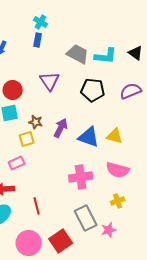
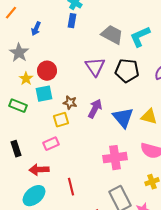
cyan L-shape: (106, 56) -> (140, 37), turned 150
purple triangle: (50, 81) -> (95, 67), moved
blue triangle: (89, 137) -> (123, 118), turned 30

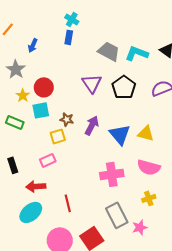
cyan L-shape: (140, 37) -> (137, 53), turned 45
black pentagon: (127, 71) -> (124, 87), turned 30

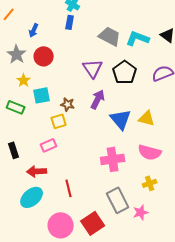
red circle: (44, 87) -> (44, 56), moved
purple arrow: (92, 125) -> (98, 99), moved

